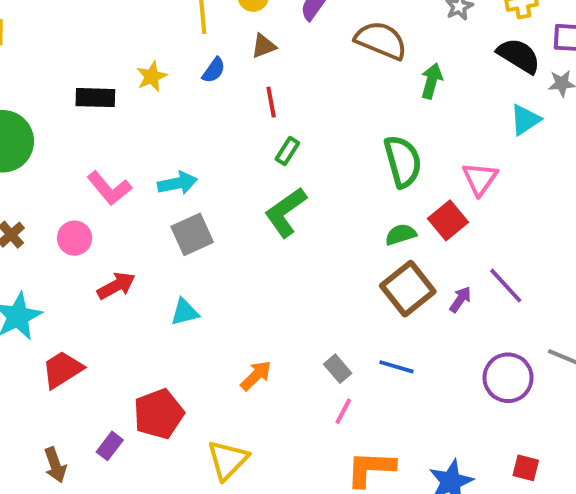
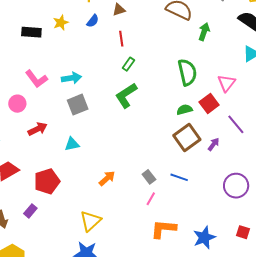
purple line: (506, 286) -> (236, 124), moved
red pentagon: (159, 414) -> (47, 181), moved

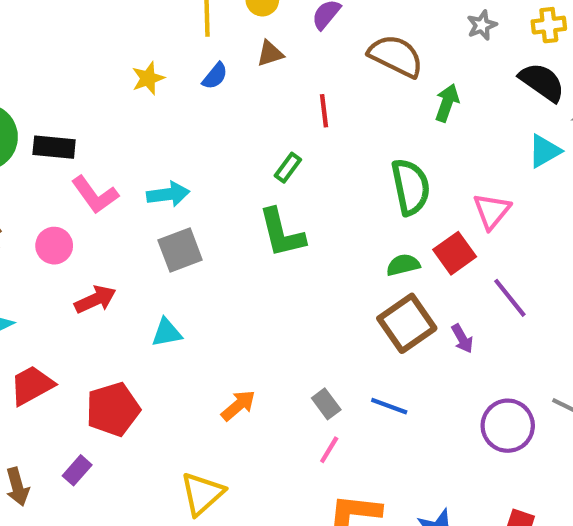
black rectangle: (31, 32) -> (54, 147), moved
red line: (121, 39) -> (324, 111), moved
green L-shape: (126, 95) -> (282, 233), turned -72
purple arrow: (214, 144) -> (462, 339), turned 112

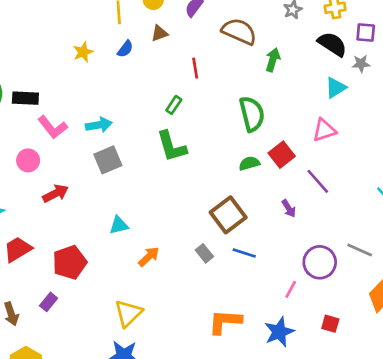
pink triangle: (492, 211) -> (324, 130), moved, turned 35
brown square: (407, 323) -> (228, 215), moved
cyan triangle: (167, 333) -> (119, 225), moved
pink line: (329, 450) -> (291, 289), moved

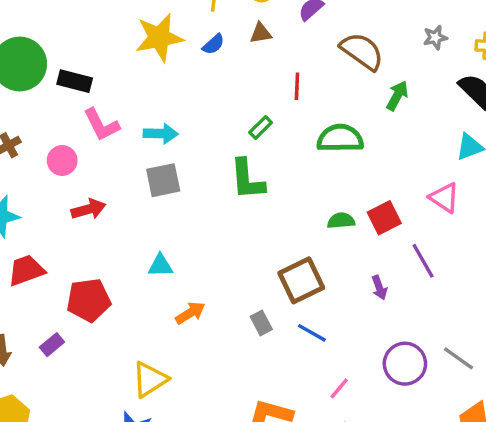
yellow star: (83, 52) -> (159, 38), size x1.8
green semicircle: (252, 114) -> (340, 138), moved, turned -88
pink triangle: (324, 130) -> (444, 198), turned 40
pink line: (291, 289) -> (339, 388), moved

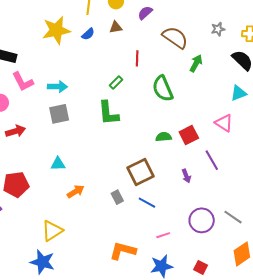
green semicircle: (340, 138) -> (163, 89), turned -112
pink line: (339, 388) -> (163, 235), turned 32

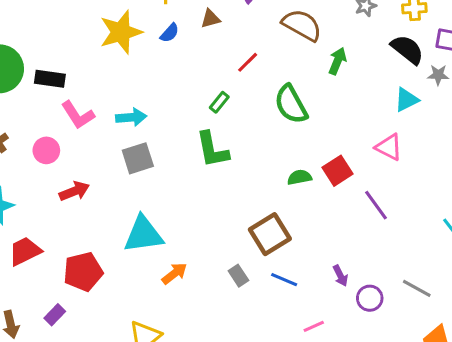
red line: (137, 58) -> (248, 62), turned 49
cyan triangle: (58, 164) -> (143, 234), size x1.8
purple arrow: (186, 176) -> (340, 276), moved
purple circle: (202, 220) -> (370, 298), size x0.7

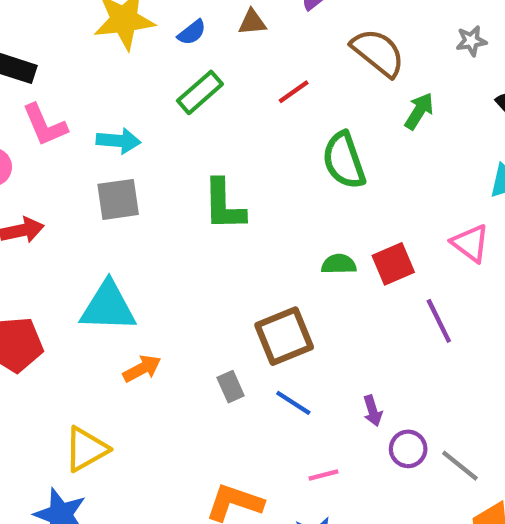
green rectangle: (219, 102) -> (200, 92), moved, size x1.5
gray line: (417, 288) -> (460, 466), moved

